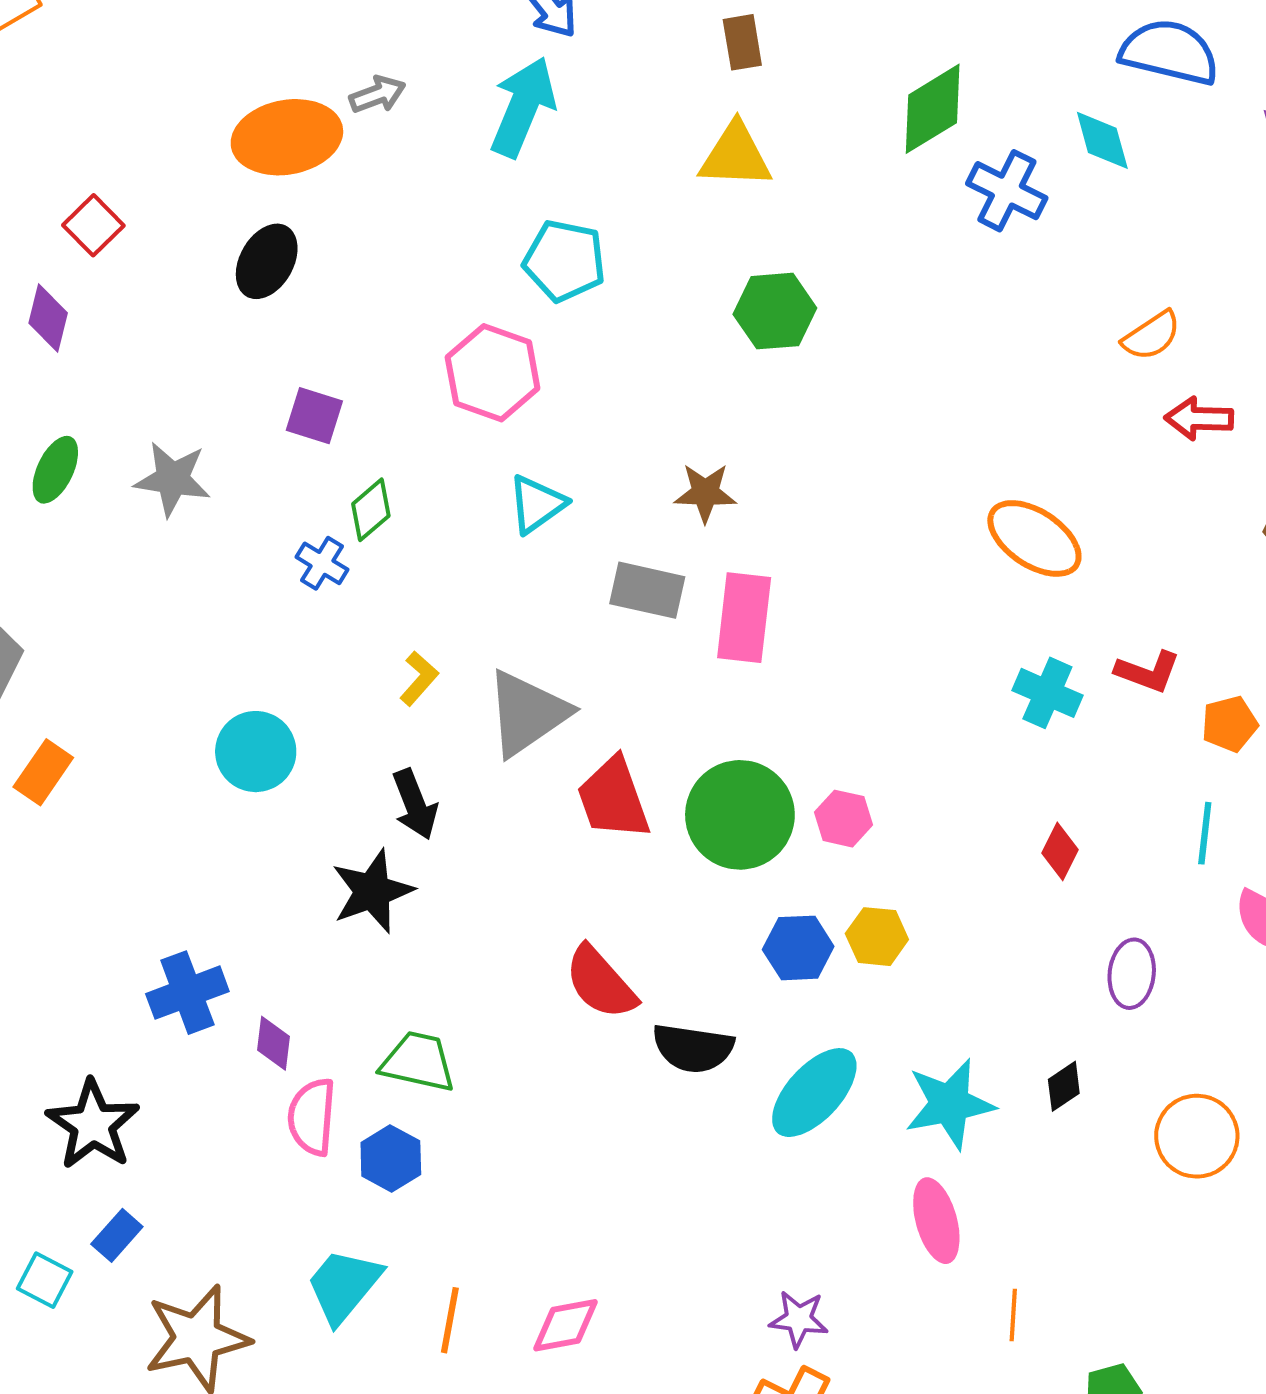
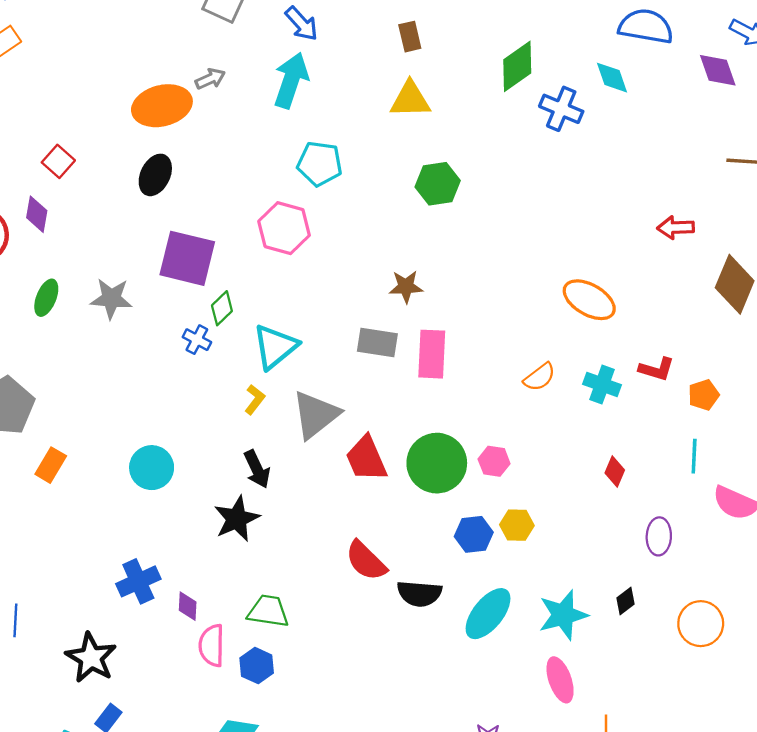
orange semicircle: (1151, 336) -> (540, 377), moved
purple square: (314, 416) -> (187, 258), size x1.8
cyan triangle: (537, 504) -> (275, 347), moved, size x1.4
cyan circle: (256, 752) -> (152, 468), moved

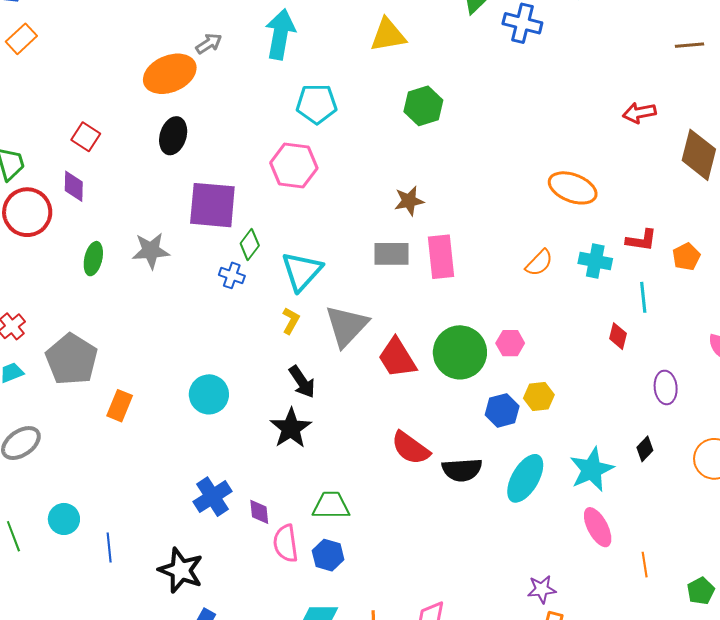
cyan line: (694, 456) -> (643, 297), moved

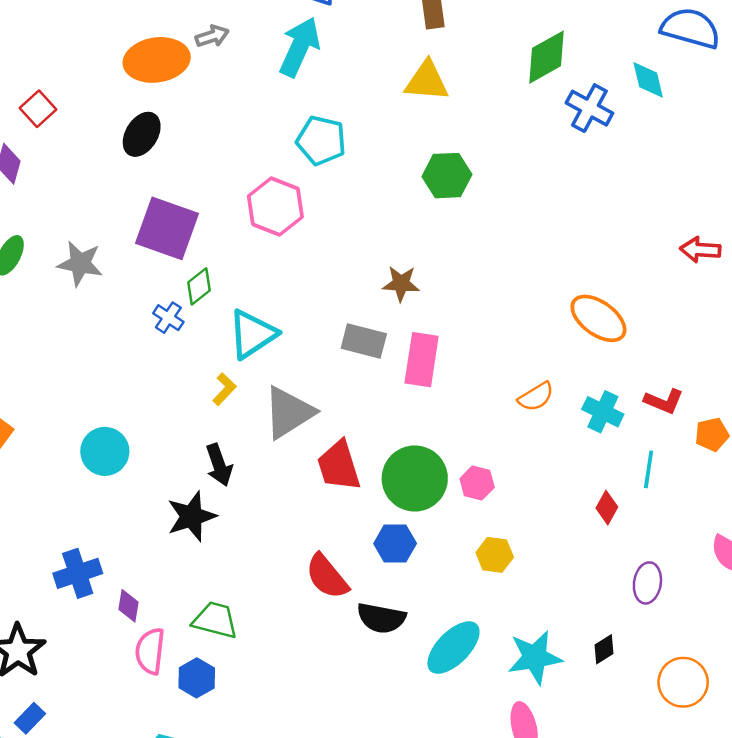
blue hexagon: (502, 410) -> (395, 544), moved

